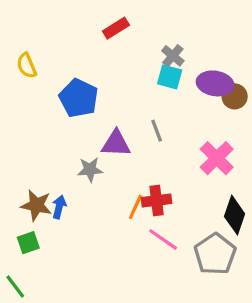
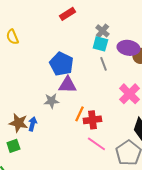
blue pentagon: (79, 98) -> (61, 64), moved
gray line: (157, 131) -> (103, 64), moved
orange line: (135, 207) -> (79, 114), moved

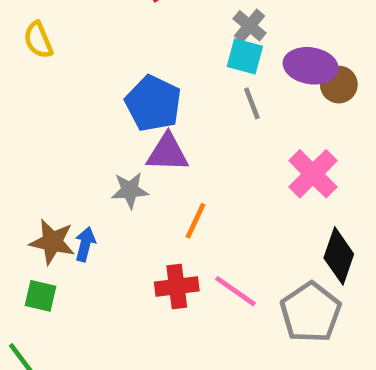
red cross: (92, 120) -> (177, 286), moved
green square: (13, 146) -> (41, 296), turned 32

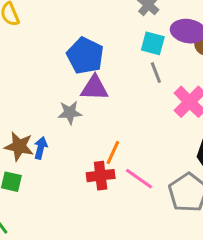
cyan square: (245, 56) -> (153, 43), moved
gray line: (252, 103) -> (156, 73), moved
orange line: (196, 221) -> (113, 153), moved

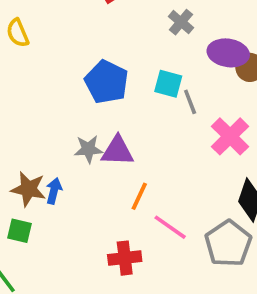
cyan square: (153, 43) -> (168, 84), moved
purple triangle: (94, 88) -> (117, 151), moved
red cross: (101, 176) -> (125, 258), moved

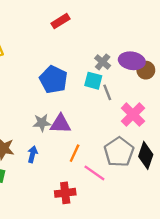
gray cross: (181, 22) -> (103, 62), moved
blue arrow: (54, 191) -> (32, 154), moved
gray pentagon: (228, 243) -> (119, 152), moved

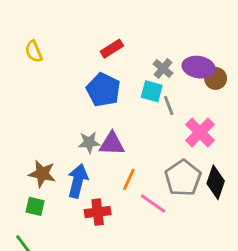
red rectangle: (61, 21) -> (112, 49), moved
blue arrow: (32, 154) -> (78, 181), size x1.6
red cross: (65, 193) -> (98, 212), moved

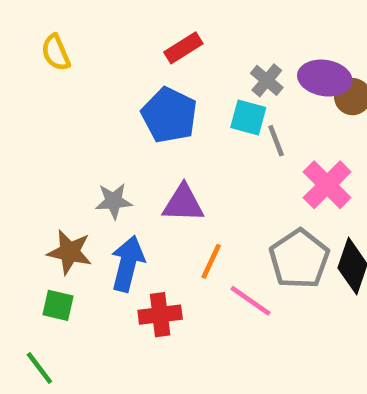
gray star: (89, 142) -> (114, 201), moved

